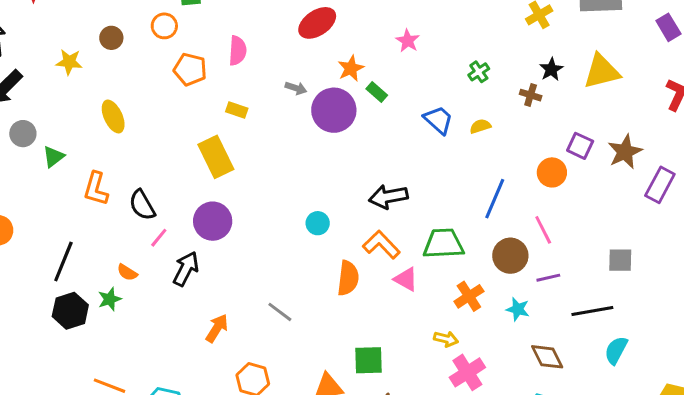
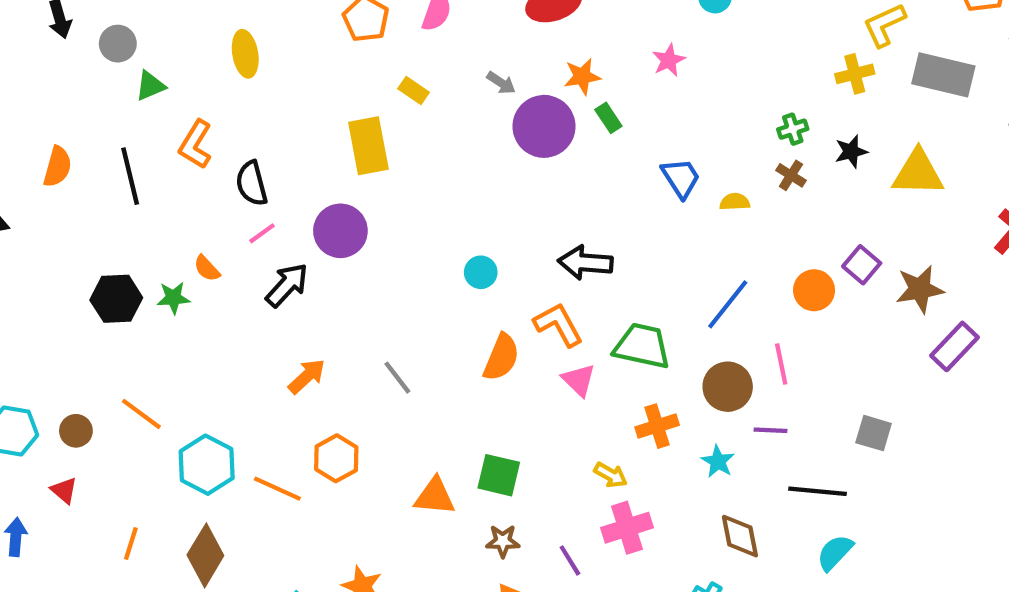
green cross: (479, 72) -> (793, 129), moved
brown cross: (531, 95) -> (791, 175), moved
black line: (63, 262) -> (130, 176), moved, turned -51

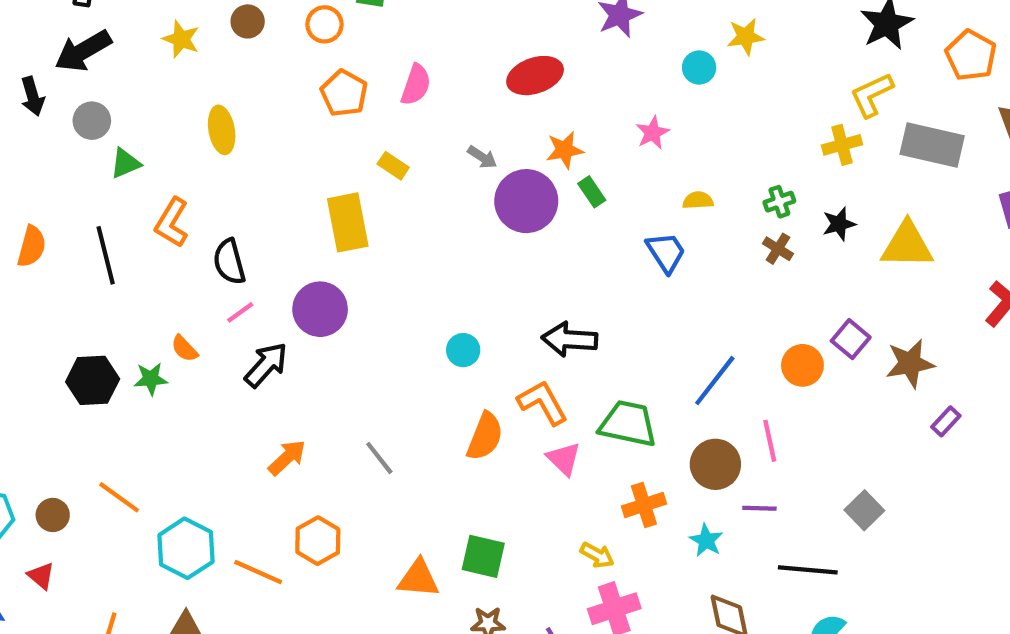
yellow semicircle: (735, 202) -> (698, 200), moved
purple rectangle: (955, 346) -> (946, 421), size x0.6
gray square: (874, 433) -> (864, 510), turned 30

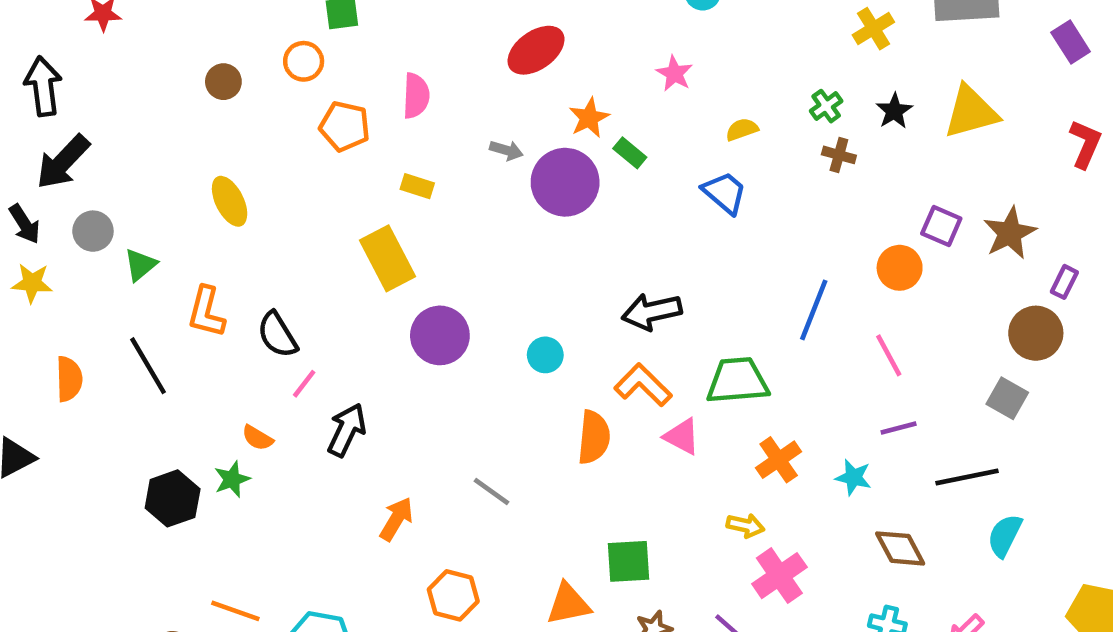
yellow star: (181, 39) -> (32, 283), moved
purple circle: (320, 309) -> (440, 335), moved
brown circle: (715, 464) -> (1036, 333), moved

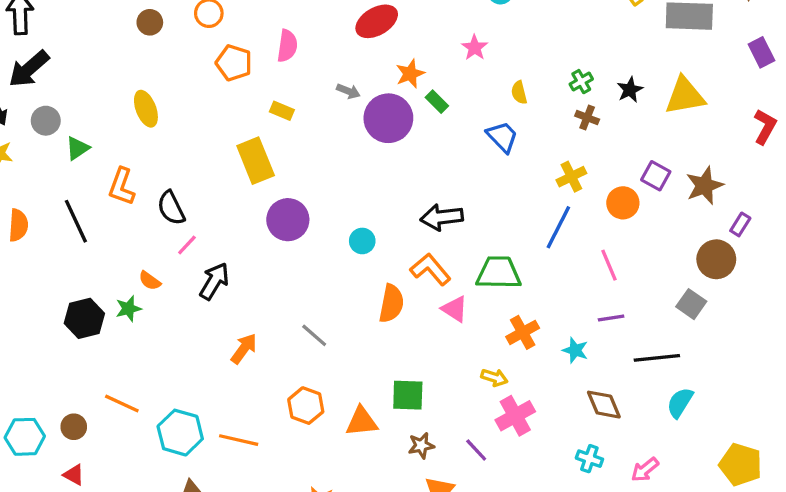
yellow cross: (873, 29) -> (571, 177), moved
yellow semicircle: (742, 129) -> (519, 93), turned -90
orange hexagon: (453, 595) -> (306, 406), moved

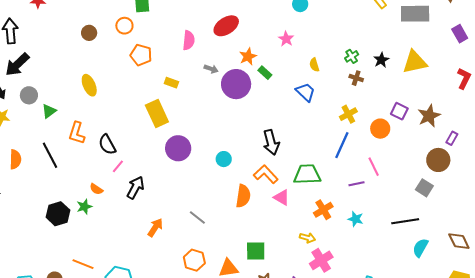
pink semicircle: (287, 46) -> (189, 40), moved
black arrow: (442, 217) -> (271, 142), turned -95
purple line: (611, 318) -> (356, 184), moved
brown diamond: (604, 405) -> (459, 241), moved

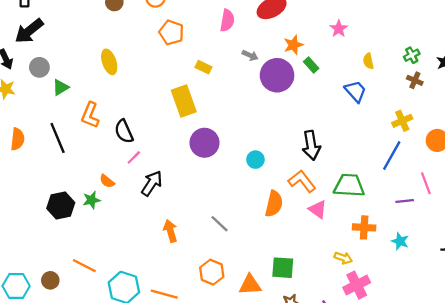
orange cross: (323, 210) -> (364, 227), turned 30
orange arrow: (155, 227) -> (170, 231), turned -54

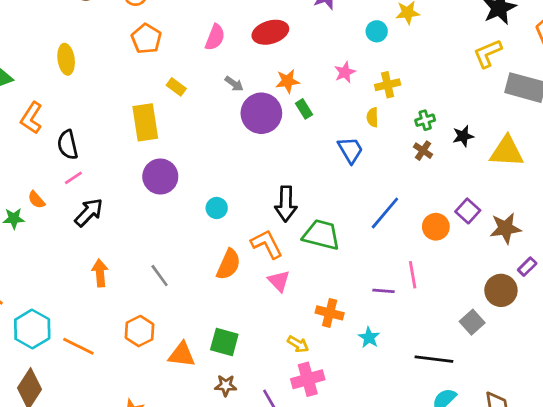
yellow cross: (402, 121) -> (388, 85), moved
blue line: (392, 156) -> (385, 213), moved
green trapezoid: (349, 185) -> (321, 235), moved

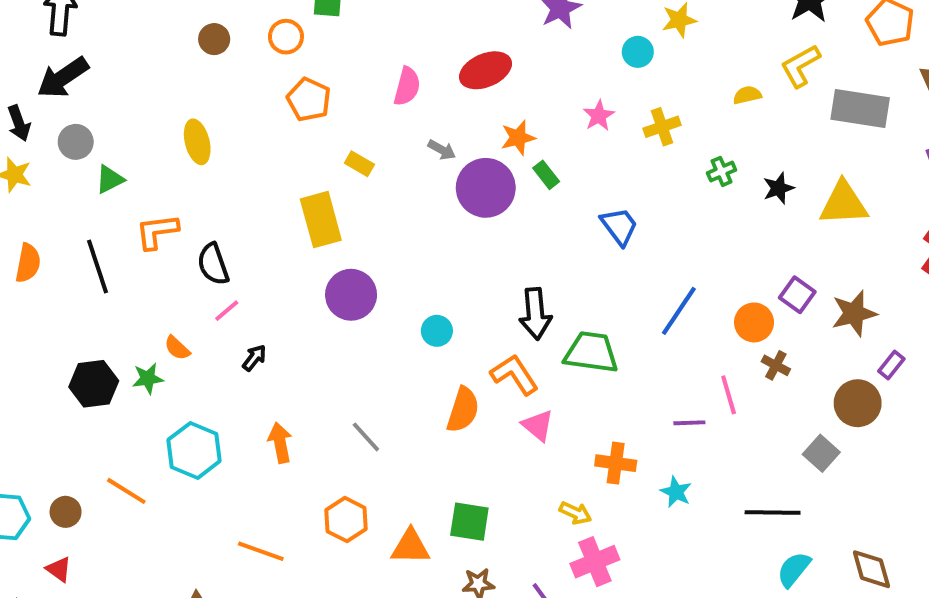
yellow semicircle: (373, 117) -> (747, 95), moved, turned 84
orange L-shape: (31, 118) -> (157, 231), turned 56
brown cross: (423, 151) -> (776, 365), moved
black arrow: (89, 212) -> (254, 358), size x0.6
cyan hexagon: (32, 329) -> (194, 450), moved

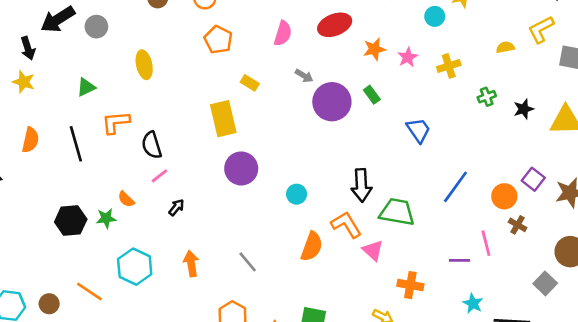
orange star: (518, 138) -> (374, 49), moved
gray circle: (76, 142) -> (96, 27), moved
pink triangle: (538, 425) -> (373, 250), moved
cyan star: (676, 492) -> (473, 303), moved

